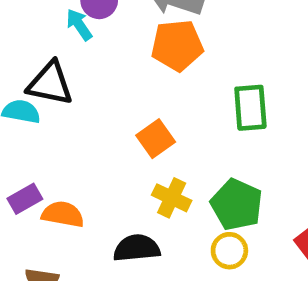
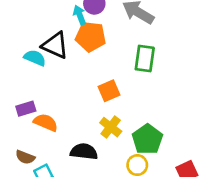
orange pentagon: (177, 45) -> (91, 37), moved
green rectangle: (250, 108) -> (145, 58), moved

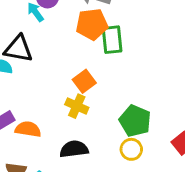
orange pentagon: (91, 37) -> (92, 24), moved
yellow cross: (111, 127) -> (77, 106), moved

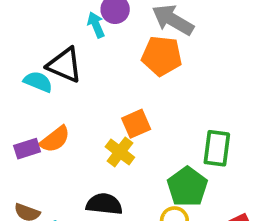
green rectangle: (112, 40) -> (217, 148), moved
orange semicircle: (28, 129) -> (55, 139), moved, turned 120

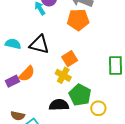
black triangle: (65, 65) -> (39, 44), moved
green pentagon: (187, 187) -> (80, 95), moved

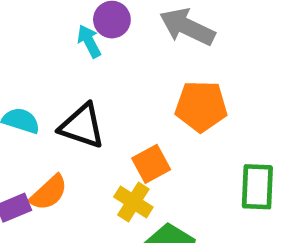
orange pentagon: (78, 20) -> (201, 106), moved

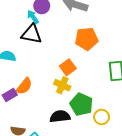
black triangle: (82, 126) -> (32, 34), moved

